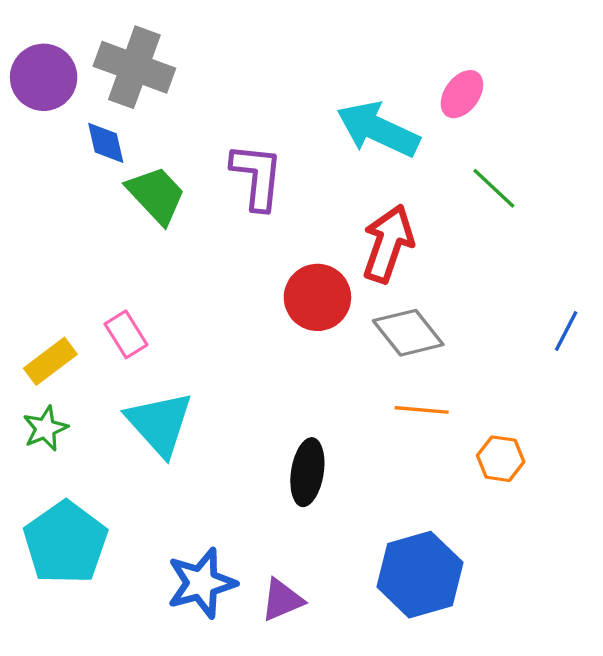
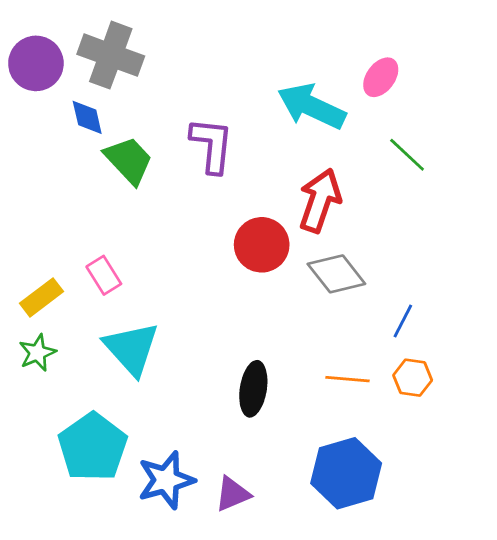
blue line: (566, 331) -> (403, 321), moved
orange line: (422, 410) -> (347, 379), moved
cyan pentagon: (65, 543) -> (93, 447), moved

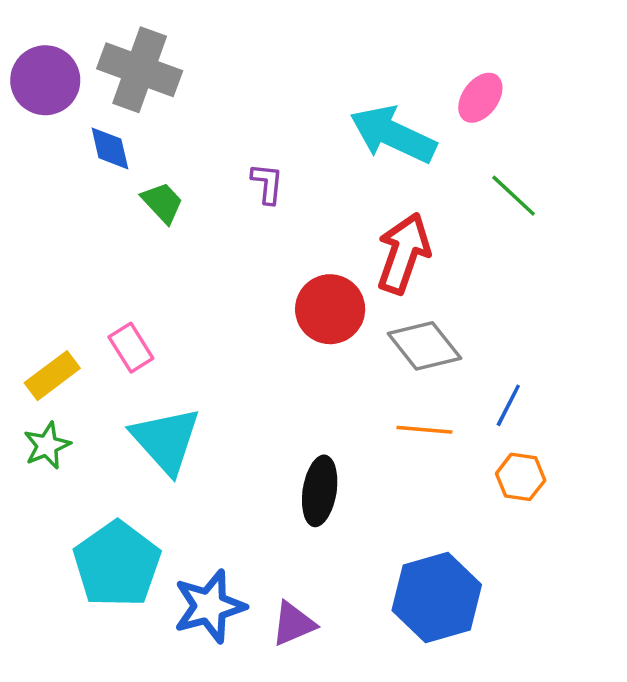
purple L-shape: (212, 145) -> (267, 183), size x0.6
green trapezoid: (129, 160) -> (162, 203), size x0.7
orange line: (347, 379) -> (424, 430), moved

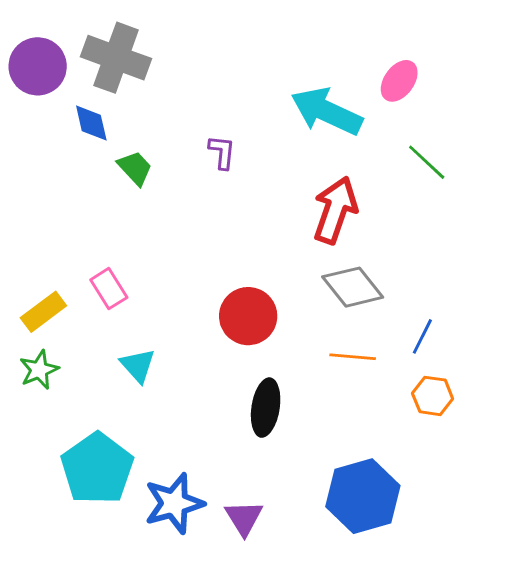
red circle: (330, 309) -> (248, 316), moved
cyan triangle: (166, 440) -> (138, 365), size x0.6
purple triangle: (293, 624) -> (244, 518), turned -39

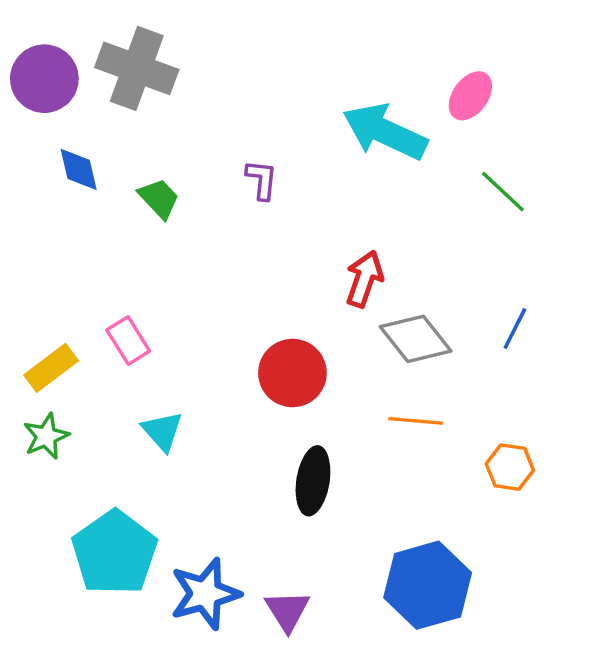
blue diamond: (91, 123) -> (79, 169), moved
red arrow: (335, 210) -> (364, 279), moved, size x0.7
blue line: (422, 336) -> (515, 329), moved

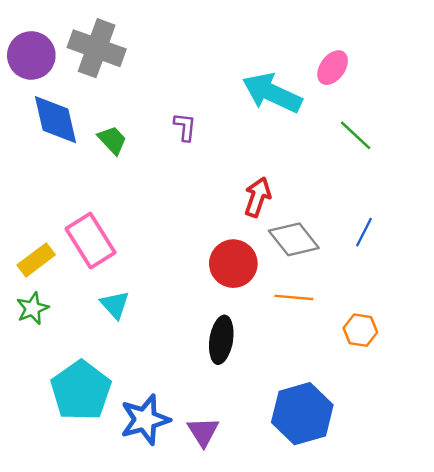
blue diamond: (79, 169) -> (55, 120), size x1.6
pink rectangle: (128, 340) -> (91, 241), size x1.6
red circle: (292, 373) -> (233, 264), moved

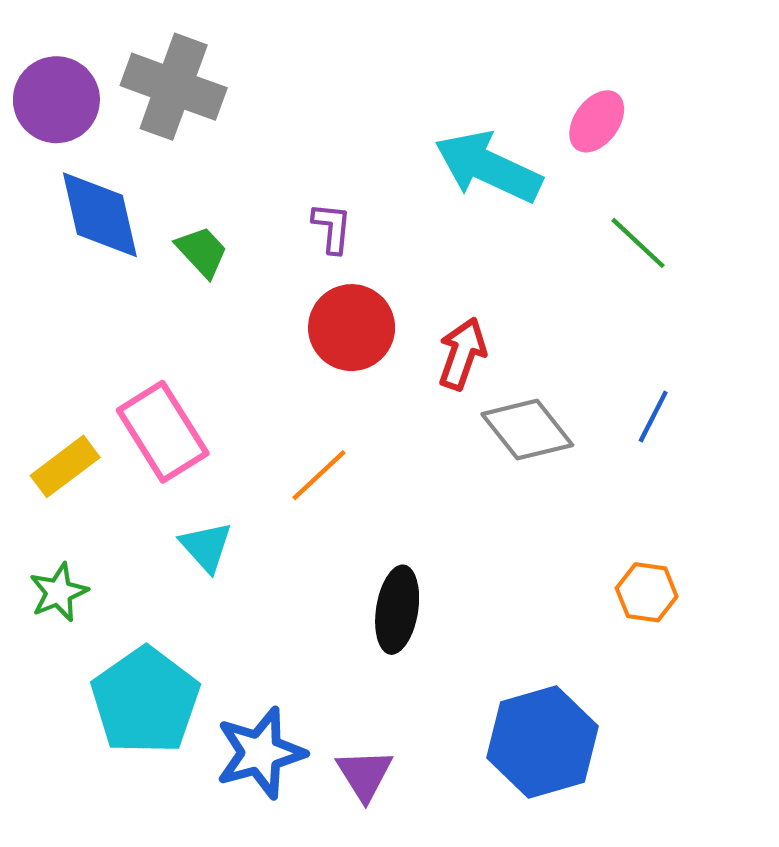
red circle: (233, 264) -> (352, 328), moved
orange line: (294, 297) -> (319, 475), moved, turned -48
green star: (33, 308) -> (59, 592), moved

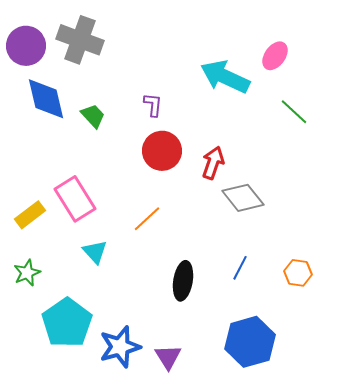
blue line: (653, 417) -> (240, 268), moved

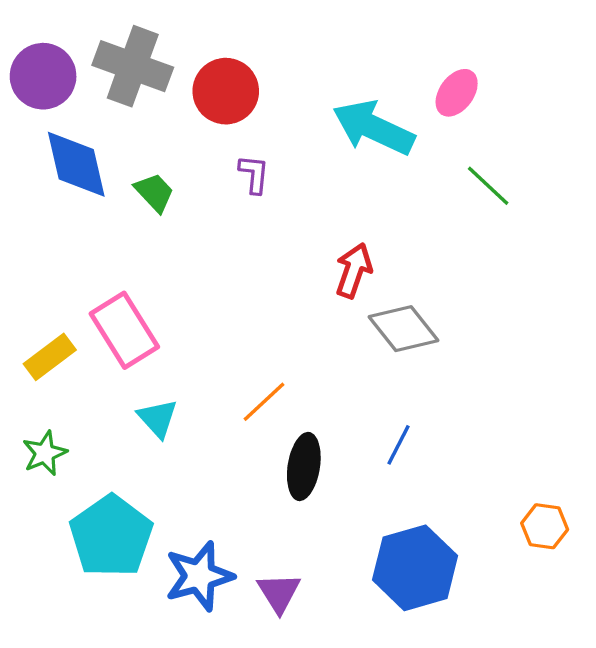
red circle: (162, 151) -> (226, 91), moved
orange line: (147, 219) -> (264, 402), moved
orange hexagon: (298, 273) -> (545, 526), moved

